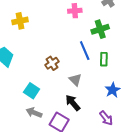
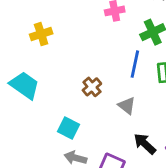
blue line: (85, 51) -> (135, 64), turned 42
black arrow: (73, 103) -> (145, 144), moved

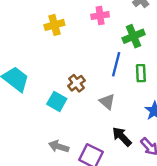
yellow cross: (41, 34) -> (54, 25), moved
cyan square: (68, 128) -> (57, 101), moved

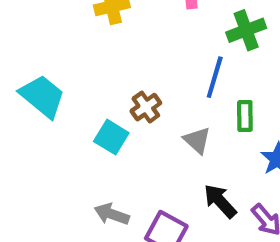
green rectangle: (141, 73) -> (245, 116), moved

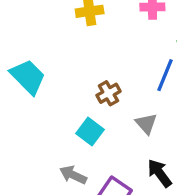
cyan square: (111, 137) -> (90, 132), moved

